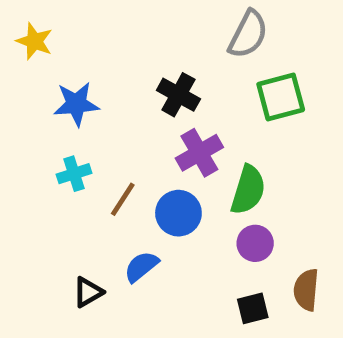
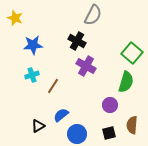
gray semicircle: (248, 34) -> (93, 15), moved
green square: (281, 97) -> (132, 53), moved, turned -35
purple cross: (199, 153) -> (86, 66), turned -30
green semicircle: (248, 190) -> (126, 82), moved
blue circle: (178, 213) -> (77, 134), moved

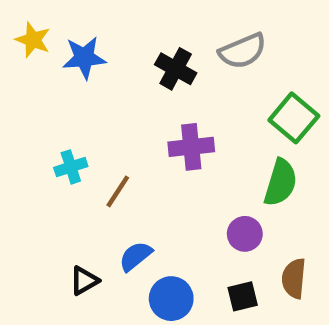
gray semicircle: (93, 15) -> (243, 51), moved, turned 40
black cross: (77, 41) -> (176, 69), moved
blue star: (33, 45) -> (84, 58), moved
purple cross: (86, 66) -> (191, 147), turned -36

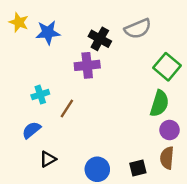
purple cross: (191, 147) -> (87, 65), moved
purple circle: (245, 234) -> (170, 130), moved
blue semicircle: (136, 256) -> (31, 130), moved

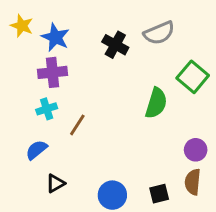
blue star: (48, 32) -> (55, 37), turned 30
purple cross: (87, 65) -> (53, 72), moved
green semicircle: (159, 103) -> (156, 103), moved

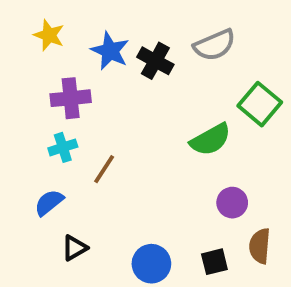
yellow star: (22, 26) -> (49, 35), moved
blue star: (55, 37) -> (110, 51), moved
green semicircle: (156, 103) -> (211, 140), turned 44
purple circle: (196, 150) -> (232, 203), moved

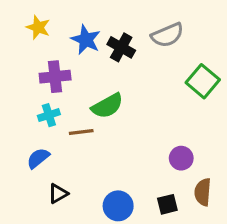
green semicircle: (211, 140) -> (107, 106), moved
brown line: (104, 169) -> (81, 132), turned 50

